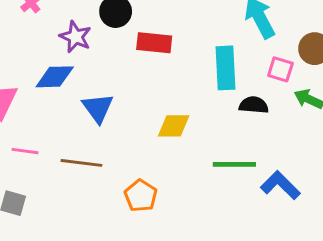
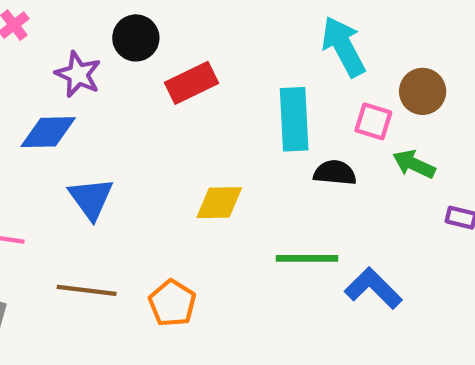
red rectangle: (154, 43) -> (191, 83), turned -32
blue triangle: (98, 108) -> (91, 198), moved
brown line: (81, 163) -> (87, 290), moved

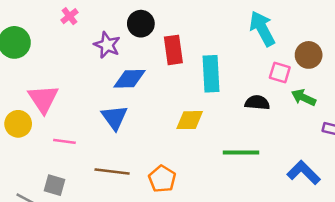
red rectangle: (191, 83) -> (173, 50), turned -72
cyan rectangle: (294, 119) -> (211, 74), moved
blue diamond: (48, 132) -> (130, 79), moved
blue L-shape: (373, 288) -> (304, 173), moved

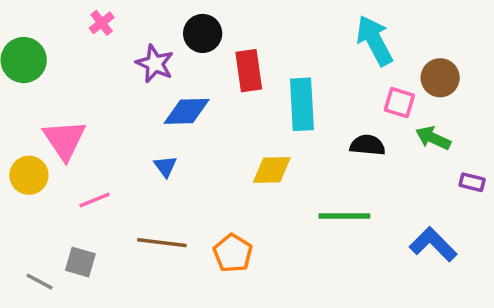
blue triangle: (115, 118) -> (165, 166), size x0.6
pink line: (64, 141) -> (95, 200), turned -30

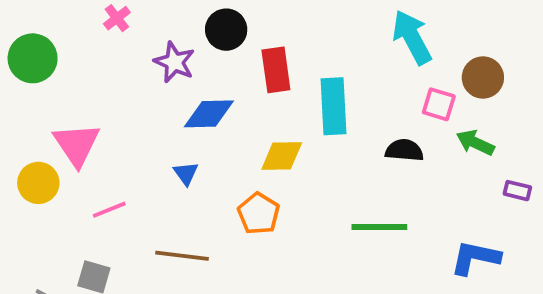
yellow diamond: (272, 170) -> (282, 156), moved
blue L-shape: (433, 244) -> (475, 258), turned -33
orange pentagon: (233, 253) -> (259, 214), moved

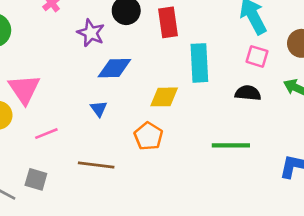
red rectangle: (276, 70) -> (168, 22), moved
pink square: (439, 104) -> (257, 56), moved

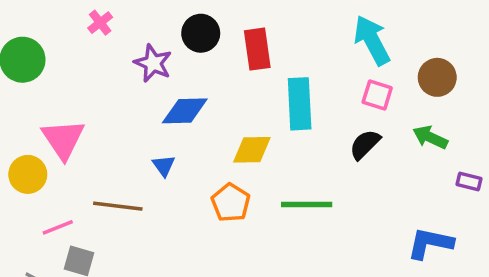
black semicircle: (248, 93) -> (365, 144), turned -50
pink line: (46, 134) -> (58, 227), moved
green line: (231, 145) -> (307, 204), moved
brown line: (96, 165) -> (118, 206), moved

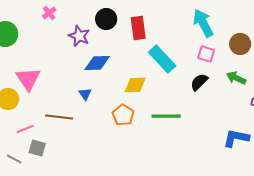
cyan rectangle: (300, 104) -> (162, 59), turned -40

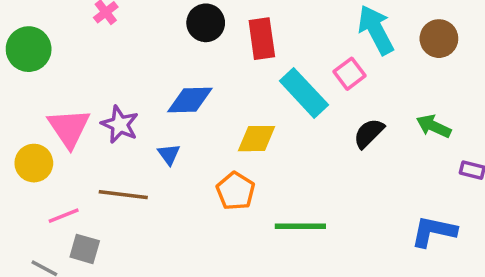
purple star: (79, 36) -> (120, 124), moved
brown circle: (240, 44) -> (439, 39), moved
pink square: (206, 54) -> (349, 74), moved, turned 36
green line: (166, 116) -> (300, 226), moved

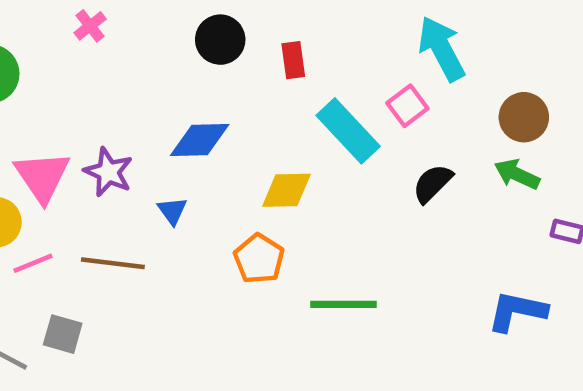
red rectangle: (262, 39) -> (293, 60), size x0.7
brown circle: (439, 39) -> (524, 117), moved
pink line: (64, 216) -> (33, 263), moved

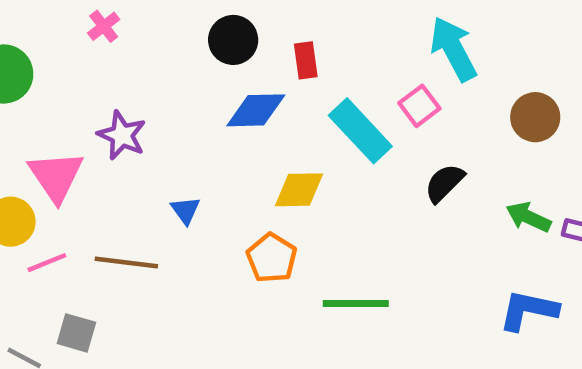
blue diamond: (200, 140) -> (256, 110), moved
purple star: (108, 172) -> (122, 135), moved
green arrow: (517, 174) -> (528, 217), moved

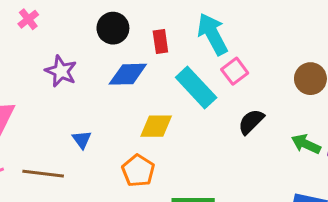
cyan arrow: (453, 49) -> (212, 34), moved
purple star: (122, 135) -> (61, 71), moved

